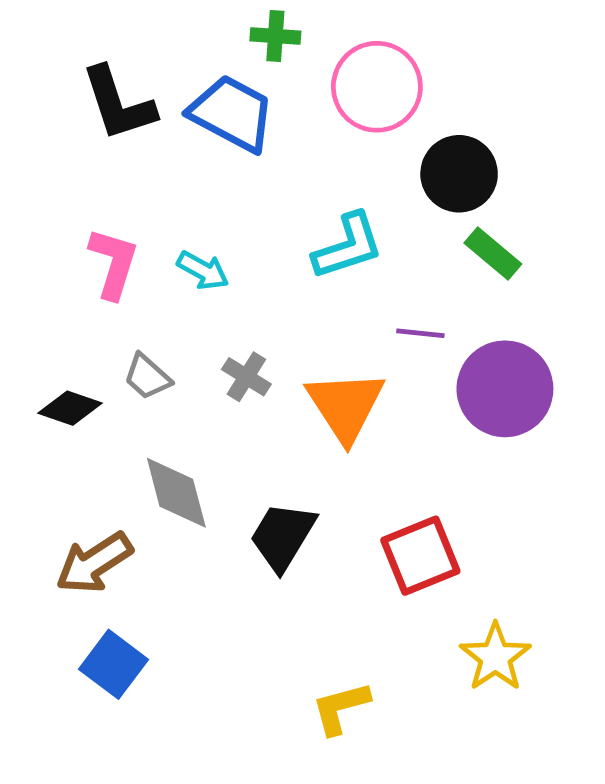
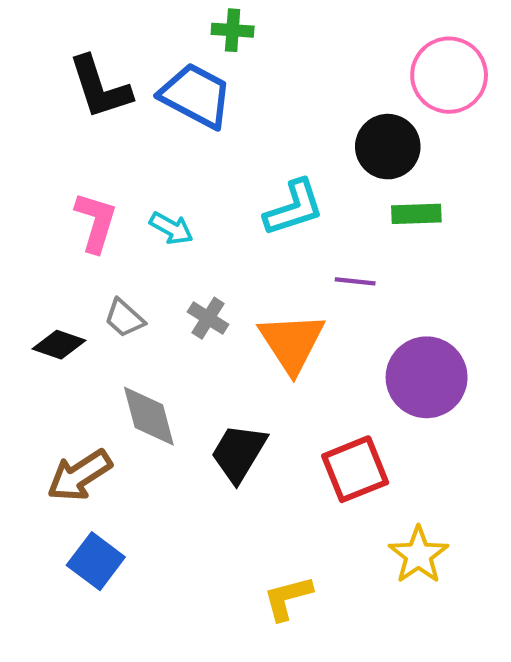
pink circle: (377, 87) -> (449, 75), moved
green rectangle: (493, 253) -> (416, 214), turned -42
purple circle: (505, 389) -> (427, 377), moved

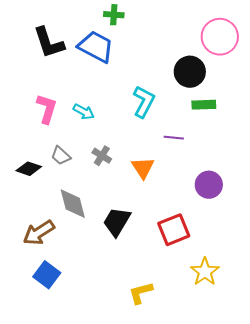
cyan L-shape: (294, 208) -> (144, 102), turned -44
orange triangle: (292, 343) -> (143, 168), size x0.7
purple circle: (427, 377) -> (209, 185), size x0.7

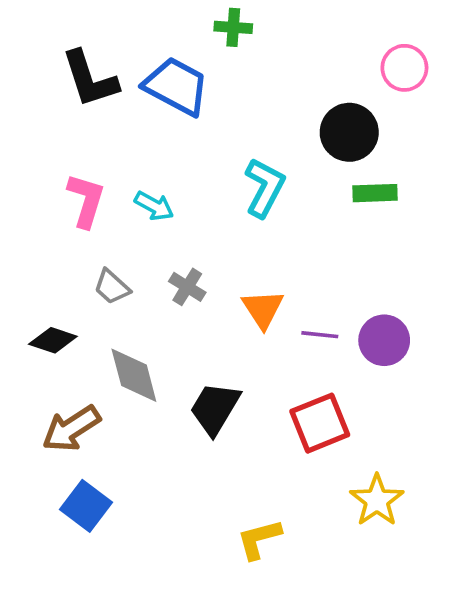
green cross: (114, 15) -> (233, 27), moved
pink circle: (220, 37) -> (404, 68), size x0.7
purple line: (174, 138) -> (320, 335), moved
black diamond: (29, 169) -> (53, 340), moved

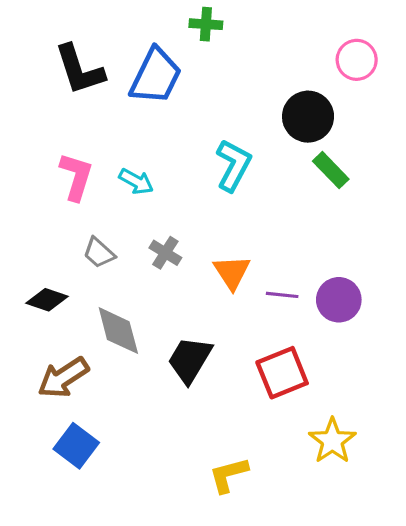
blue trapezoid: (176, 86) -> (156, 76), turned 88
green rectangle: (375, 193) -> (331, 170), turned 48

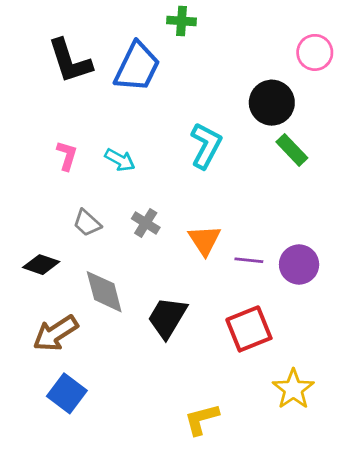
pink L-shape: (76, 177) -> (67, 156), size x0.7

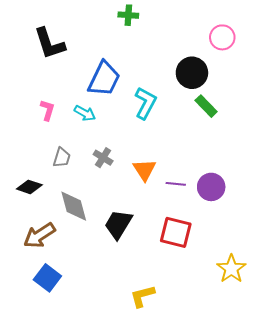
blue trapezoid: (137, 67) -> (104, 79), moved
gray trapezoid: (87, 223) -> (62, 158), turned -115
red square: (249, 329) -> (176, 232), turned 36
yellow star: (293, 389) -> (231, 269), moved

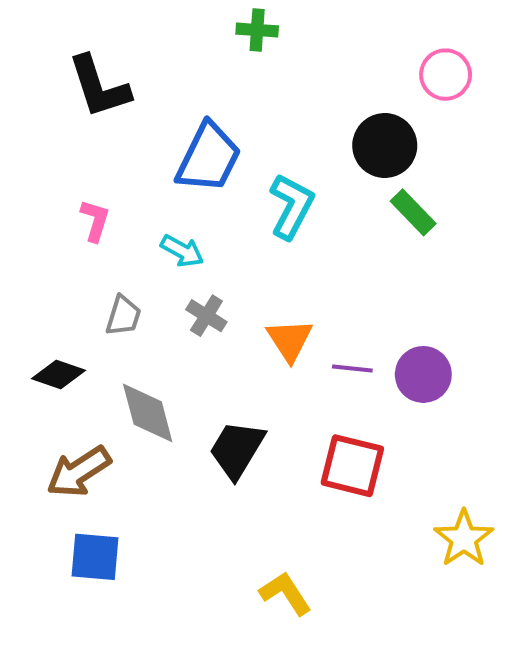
cyan arrow: (85, 113) -> (182, 251), moved
blue square: (47, 278) -> (95, 557), turned -32
yellow L-shape: (142, 296) -> (285, 593), turned 72

